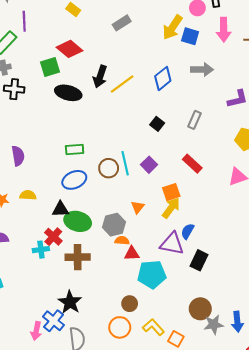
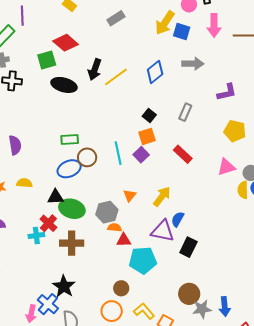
brown circle: (109, 168) -> (87, 157), moved
orange square: (171, 192) -> (147, 136), moved

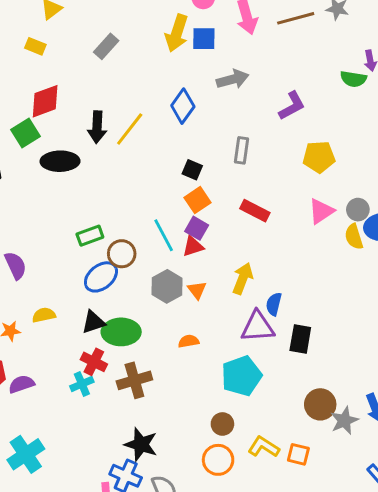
red diamond: (66, 43) -> (45, 101), turned -45
gray hexagon: (107, 212) -> (167, 286), moved
red triangle: (124, 240) -> (193, 246), moved

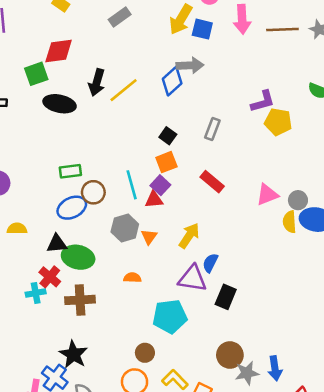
gray arrow: (233, 79) -> (190, 65), moved
yellow pentagon: (319, 157) -> (278, 122), moved

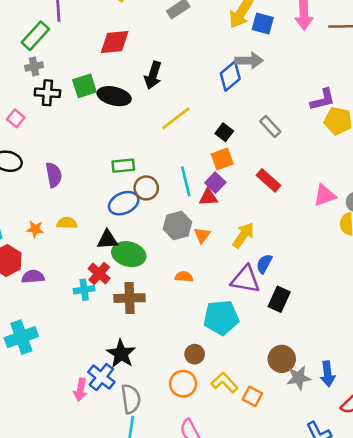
green square: (36, 74) -> (84, 86), moved
yellow line: (124, 90) -> (176, 118), moved
gray rectangle: (212, 129) -> (270, 126), turned -65

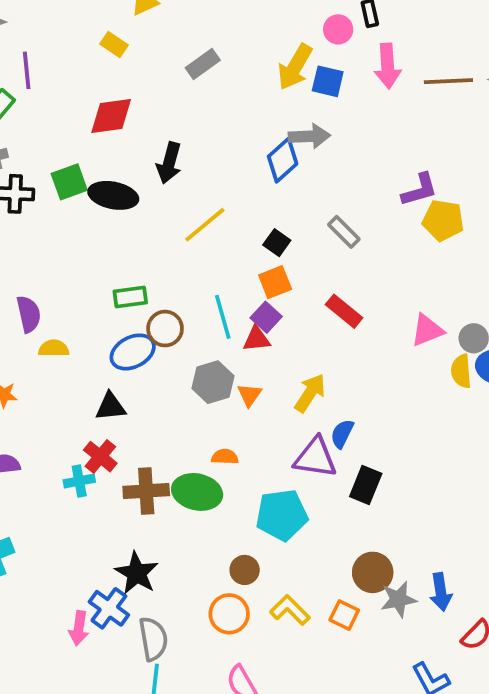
yellow semicircle: (67, 223) -> (54, 348), moved
green ellipse: (129, 254) -> (197, 492), moved
orange square: (252, 396) -> (344, 615), moved

